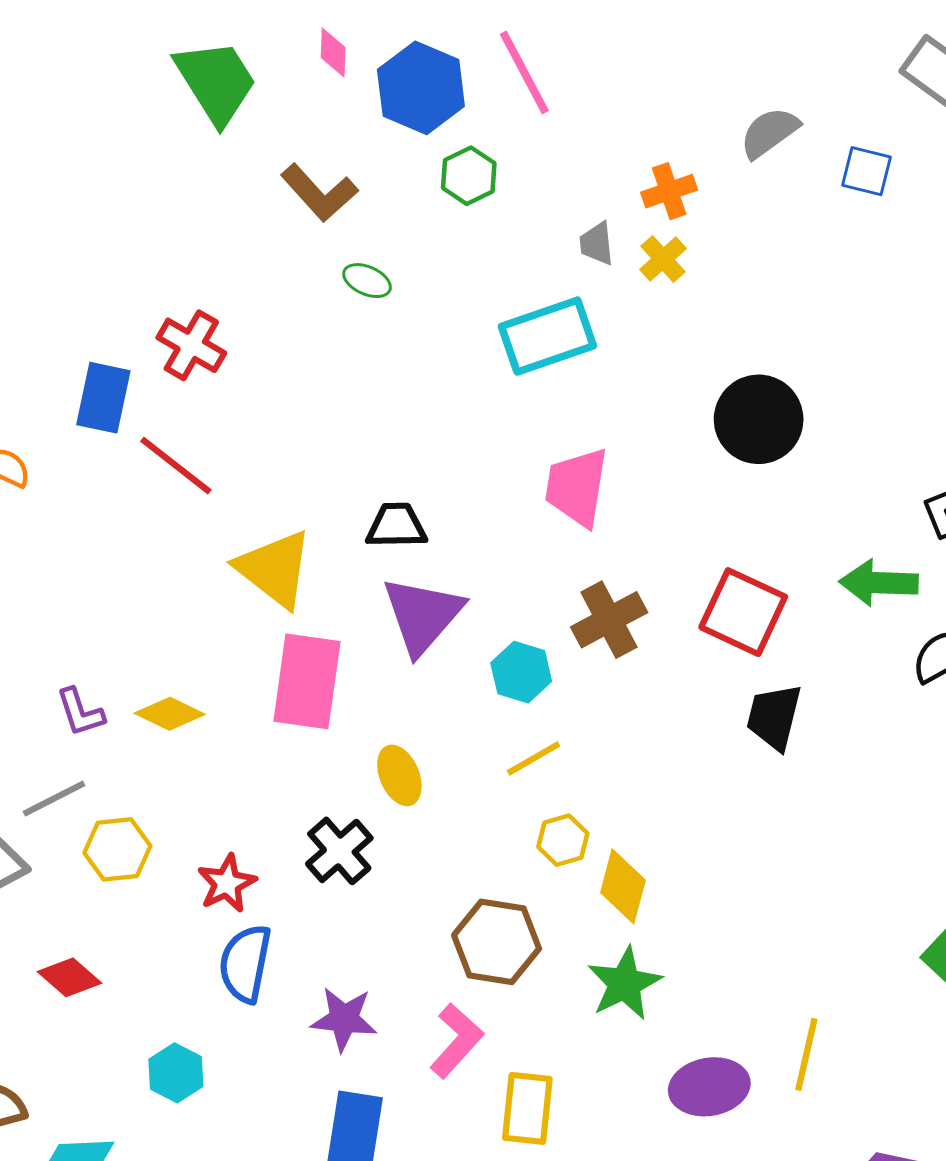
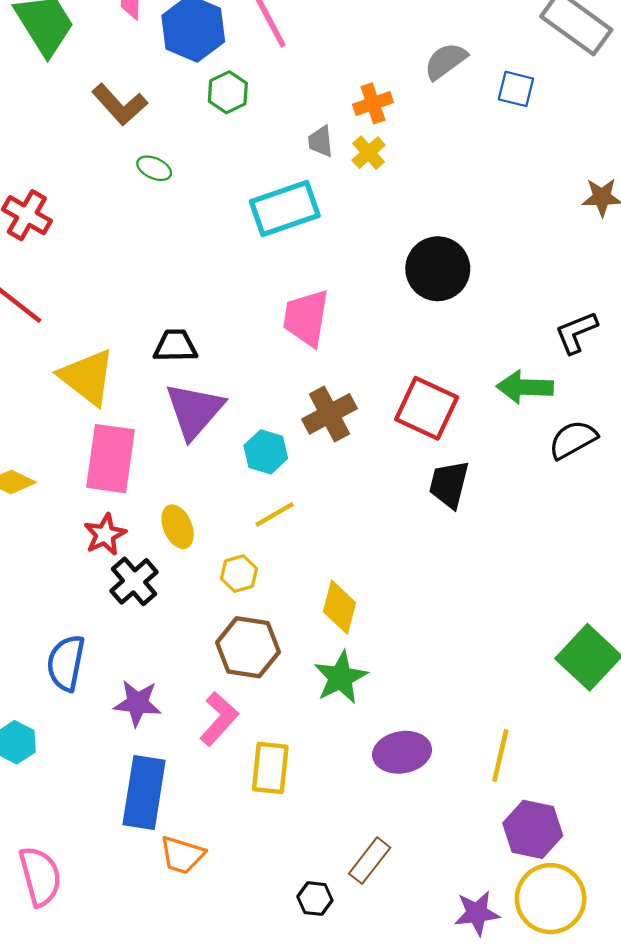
yellow hexagon: (563, 840) -> (239, 574), moved
red star: (227, 883) -> (105, 535), moved
yellow line: (806, 1054) -> (500, 756), moved

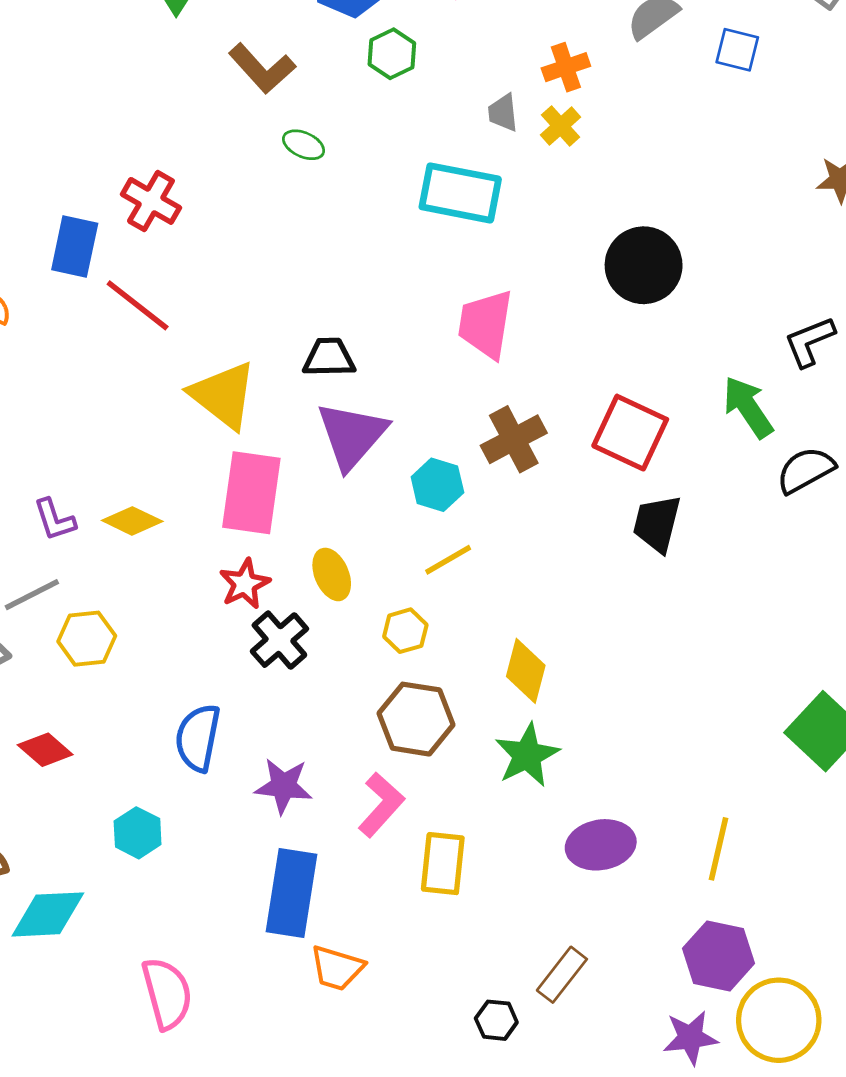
cyan rectangle: (285, 208) -> (460, 193), turned 30
green arrow: (525, 387) -> (748, 407), turned 54
purple hexagon: (533, 829) -> (719, 956), moved

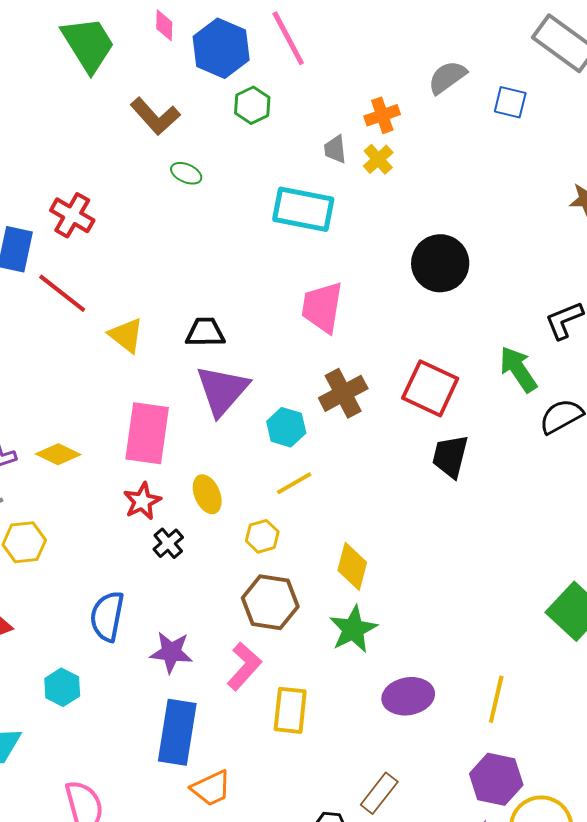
yellow triangle: (223, 395) -> (126, 335), moved, size x0.7
black cross: (279, 640) -> (168, 543), size x0.7
orange trapezoid: (337, 968) -> (211, 788), turned -42

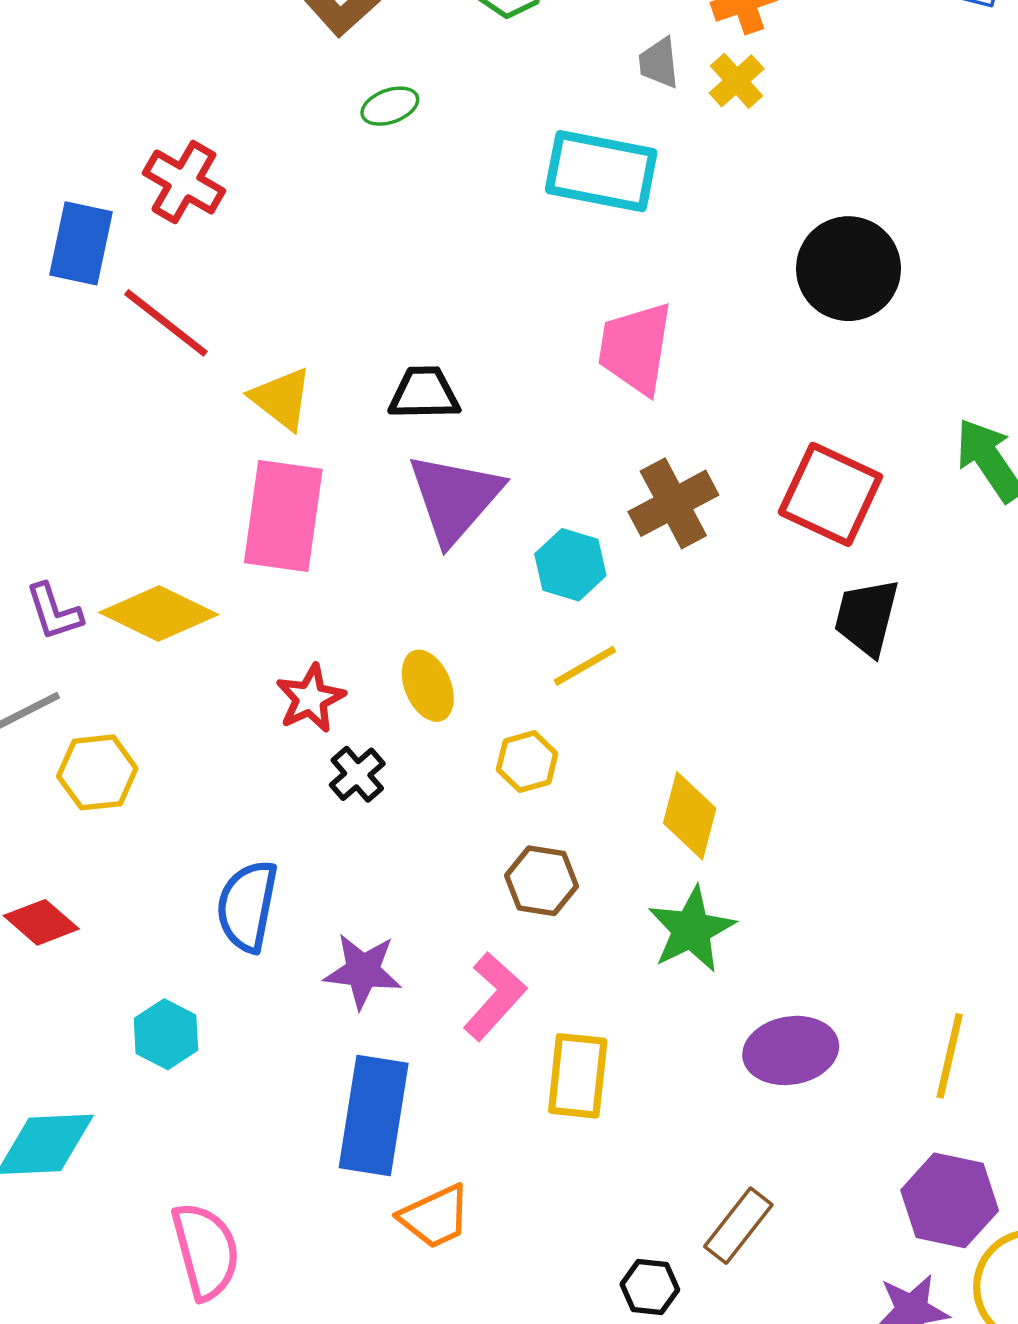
green ellipse: (186, 173) -> (390, 106), turned -44
pink rectangle: (147, 433) -> (283, 516), moved
yellow diamond: (58, 454) -> (159, 614), size x1.4
brown hexagon: (270, 602) -> (542, 881), size x0.7

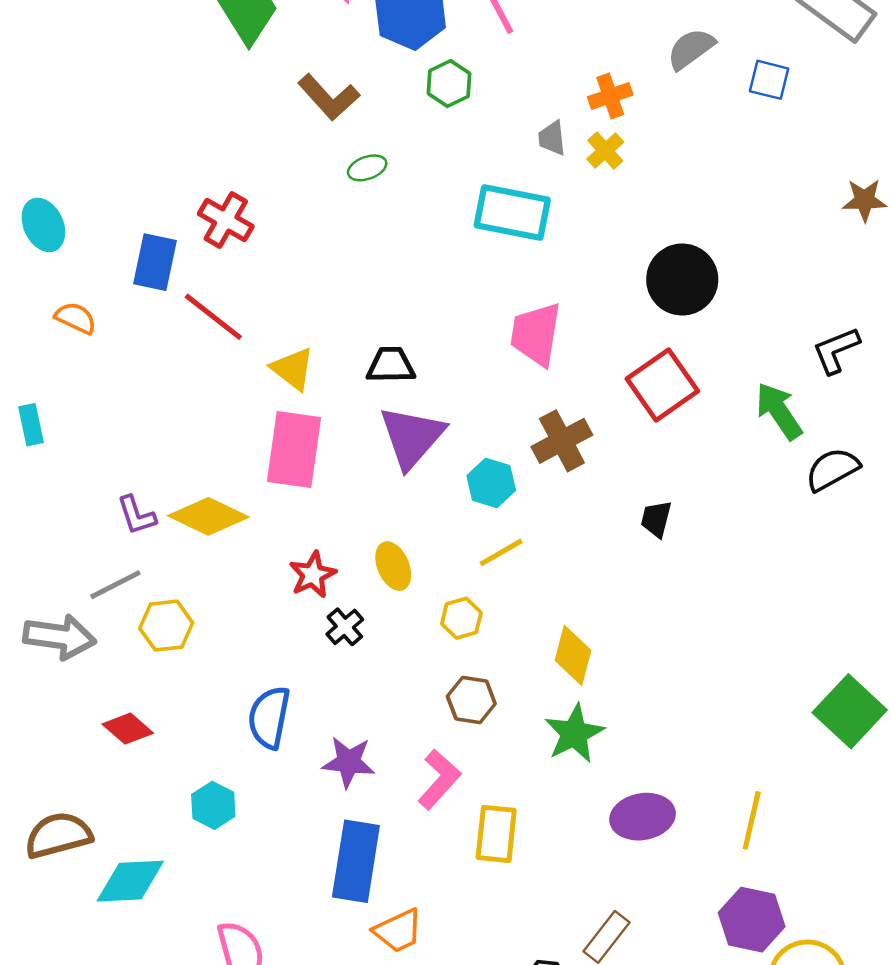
red square: (830, 494) -> (662, 385), moved, turned 30
black trapezoid: (867, 617) -> (656, 519), moved, size x0.7

